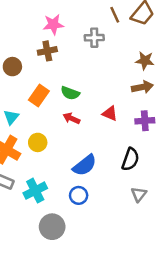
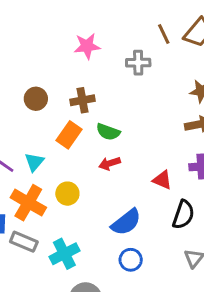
brown cross: (47, 51) -> (82, 100), moved
red triangle: (110, 114) -> (162, 180), moved
red arrow: (71, 118) -> (110, 163), turned -42
blue circle: (79, 195) -> (131, 260), moved

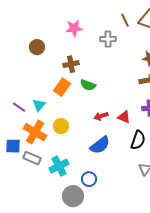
brown circle: (36, 99) -> (37, 47), moved
red arrow: (110, 163) -> (101, 116), moved
blue circle: (131, 260) -> (89, 179), moved

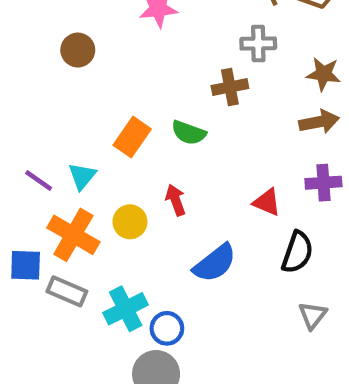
gray cross: (108, 39) -> (258, 44), moved
brown cross: (71, 64) -> (230, 87), moved
red arrow: (101, 116) -> (176, 200), moved, turned 88
blue circle: (89, 179) -> (167, 328), moved

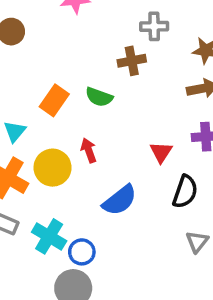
red triangle: (267, 202) -> (161, 152), turned 40
yellow circle: (130, 222) -> (53, 168), size x1.4
cyan cross: (126, 309) -> (49, 236), turned -32

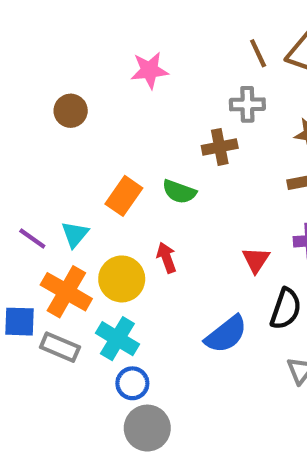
blue semicircle: (120, 200) -> (226, 334), moved
cyan cross: (49, 236) -> (117, 339), moved
blue circle: (82, 252) -> (132, 383), moved

